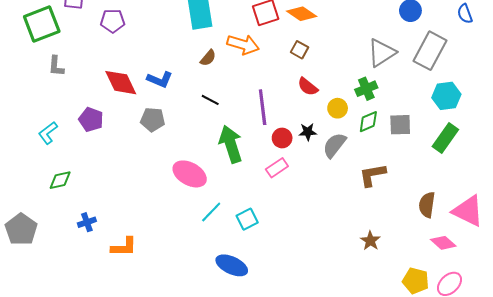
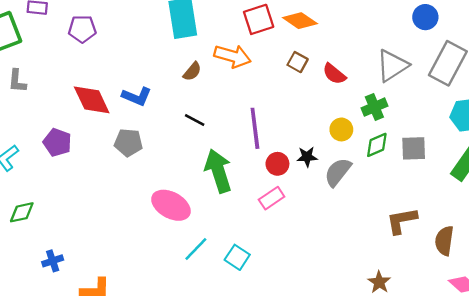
red semicircle: (308, 87) -> (334, 74), moved
brown L-shape: (372, 175) -> (402, 221), moved
cyan square: (247, 219) -> (237, 257), turned -30

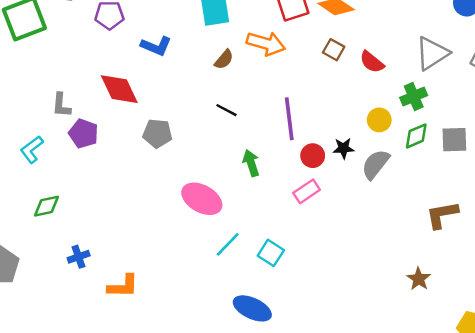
gray L-shape: (17, 81) -> (61, 105), moved
blue L-shape: (137, 96) -> (156, 46), moved
green arrow: (218, 171) -> (251, 163), size x0.6

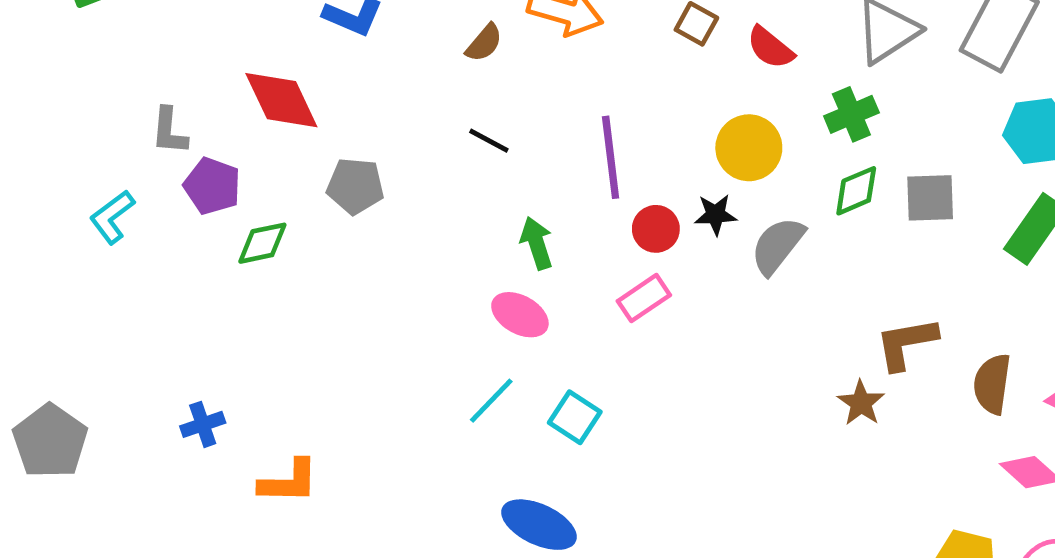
yellow circle: (379, 120) -> (749, 148), moved, size x1.4
pink ellipse: (202, 199) -> (520, 315), moved, size x0.7
green diamond: (47, 206) -> (262, 243), moved
brown star: (419, 279) -> (861, 403), moved

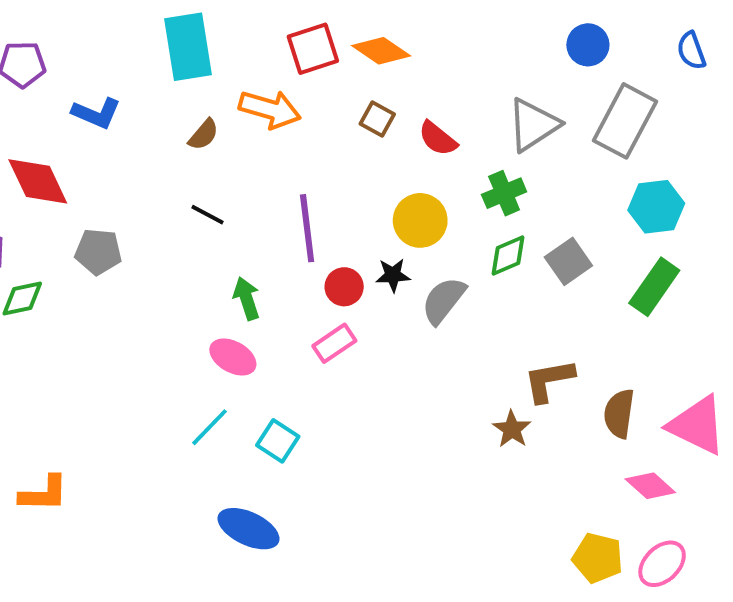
gray square: (930, 198) -> (568, 261), turned -33

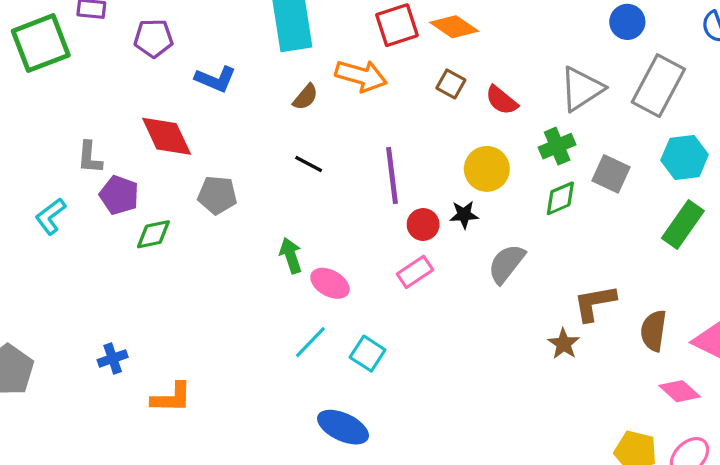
gray square: (568, 261) -> (611, 174), moved, turned -30
green arrow: (247, 298) -> (291, 256), moved
gray semicircle: (444, 300) -> (506, 264), moved

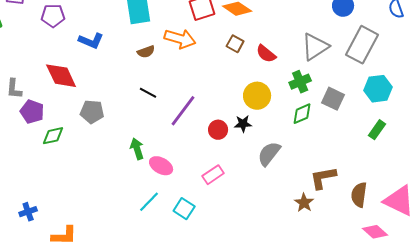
brown semicircle: (305, 97) -> (146, 52), turned 30
purple line: (392, 175) -> (183, 111), moved, turned 44
green rectangle: (683, 224) -> (377, 130), size x0.7
pink rectangle: (415, 272) -> (213, 175), moved

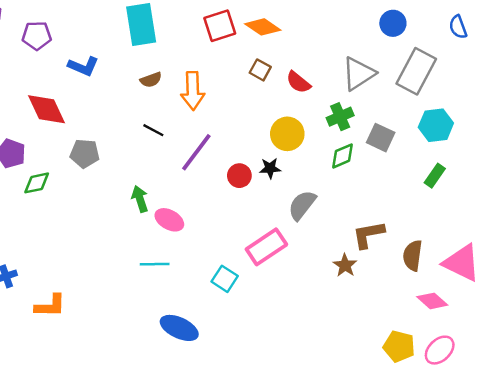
orange arrow: (180, 39) -> (193, 91), moved, turned 72
pink rectangle: (213, 175) -> (266, 247), moved, size x1.5
cyan line: (149, 202) -> (155, 264), turned 45
cyan square: (184, 209) -> (225, 279), moved

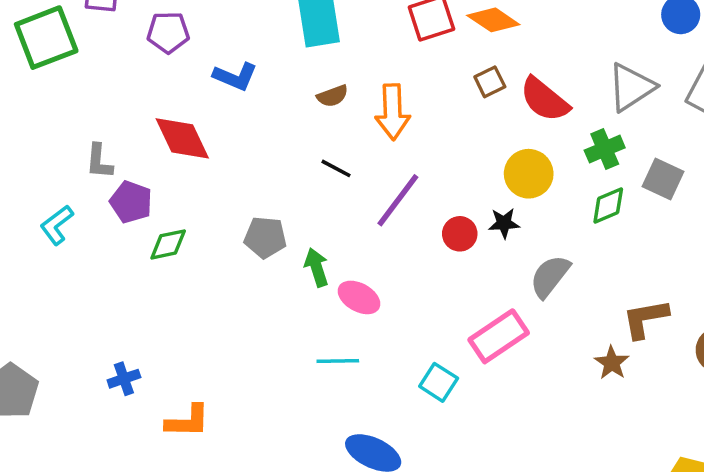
brown square: (260, 70) -> (490, 82), turned 35
red semicircle: (298, 82) -> (545, 99), size x1.4
gray pentagon: (85, 153) -> (265, 237), moved

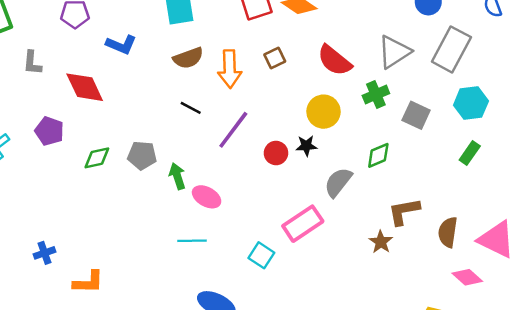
brown square: (490, 82) -> (275, 58), moved
brown semicircle: (332, 96) -> (188, 58), size x1.4
gray L-shape: (99, 161) -> (32, 63), moved
green diamond: (608, 206) -> (378, 155), moved
green diamond: (168, 244) -> (97, 158), moved

